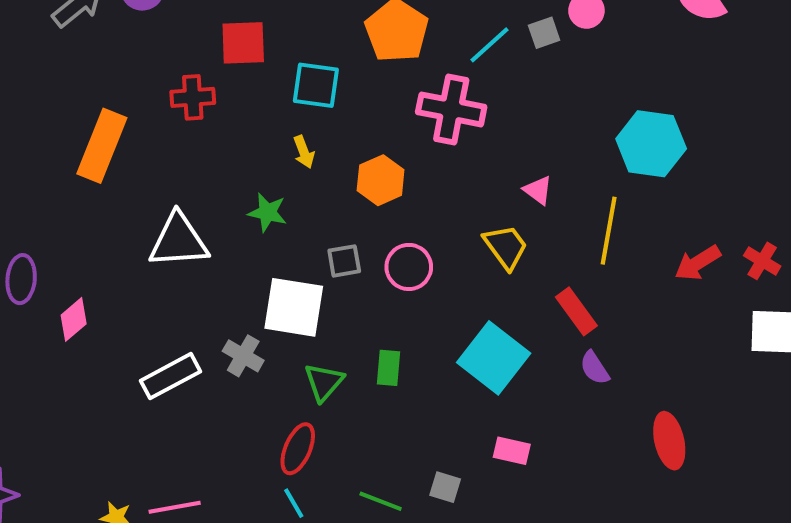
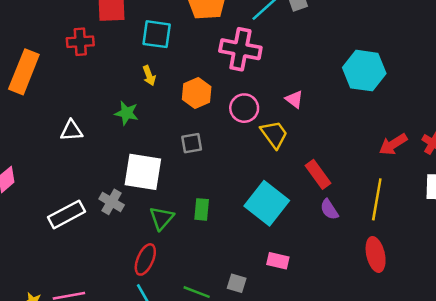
yellow line: (609, 231) -> (377, 199), moved
white triangle: (179, 241) -> (71, 131), size x0.6
gray square: (344, 261) -> (192, 143), moved
pink circle: (409, 267) -> (244, 108), moved

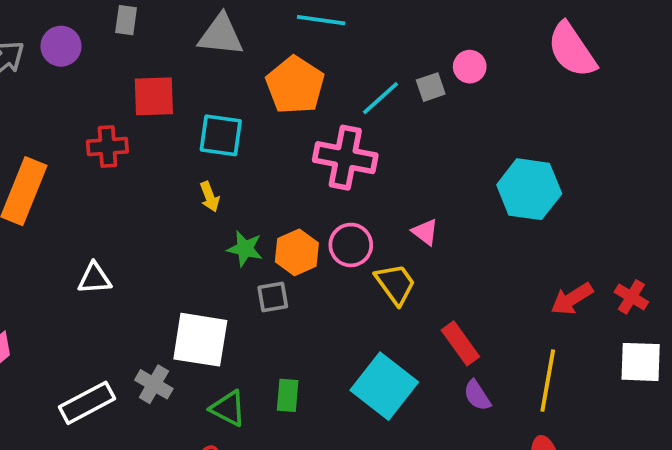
orange hexagon: (197, 93) -> (297, 252), moved
green star: (127, 113) -> (245, 249), moved
green triangle: (162, 218) -> (228, 408), turned -44

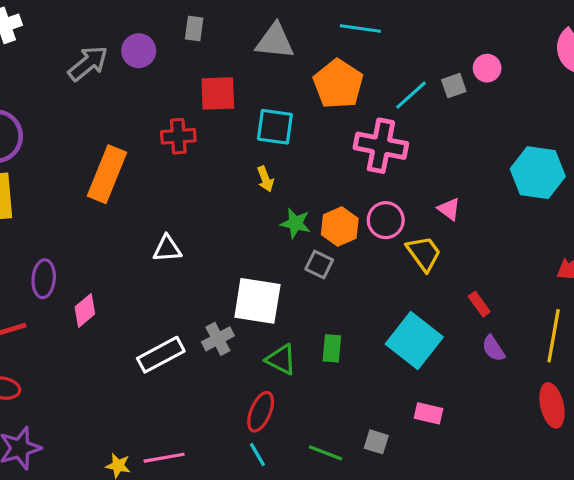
gray square: (273, 297) -> (319, 264), turned 36
red rectangle: (460, 343) -> (479, 304), size x0.7
gray cross: (154, 384) -> (218, 339), turned 32

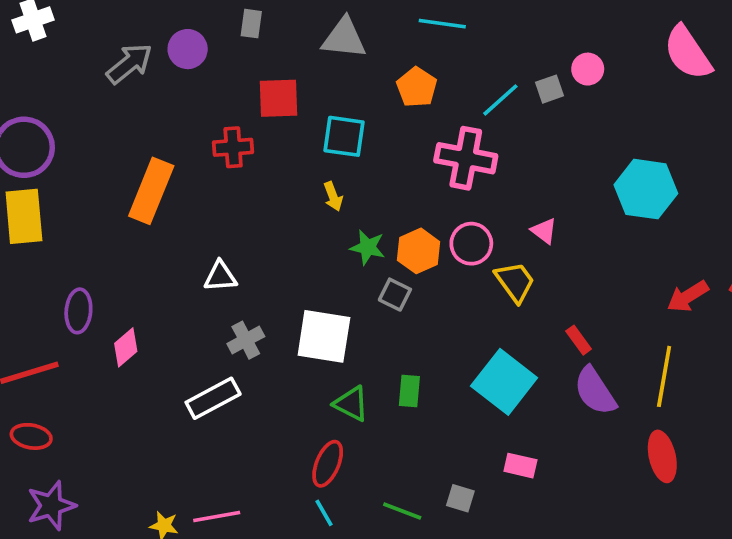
orange pentagon: (338, 84) -> (417, 87), size x0.7
gray cross: (218, 339) -> (246, 340), moved
purple semicircle: (493, 348) -> (595, 391), size x1.6

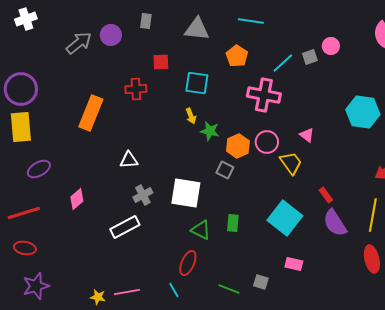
red square: (279, 98) -> (161, 62), size x0.7
green star: (368, 247) -> (210, 131), moved
purple ellipse: (78, 311) -> (39, 169), moved, turned 55
cyan line: (324, 513) -> (174, 290), moved

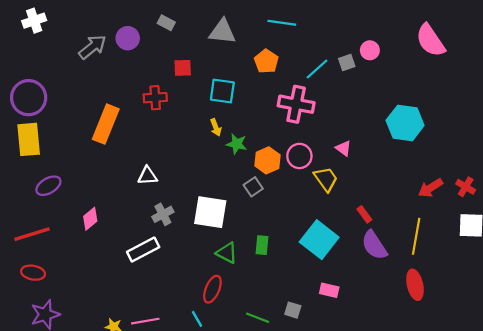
gray rectangle: (146, 21) -> (166, 23), turned -70
gray square: (225, 170) -> (253, 187), turned 30

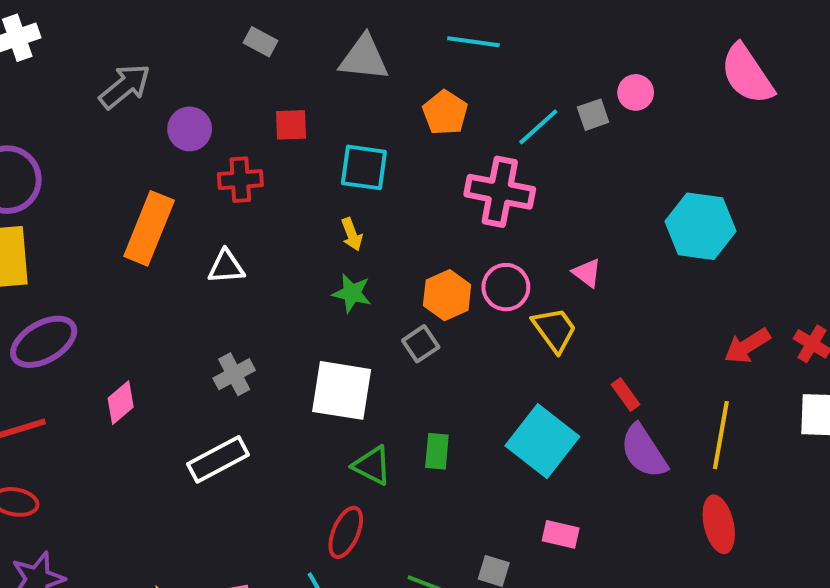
purple circle: (128, 38) -> (190, 129), moved
green star: (237, 144) -> (352, 293), moved
white triangle: (148, 176) -> (226, 267), moved
purple ellipse: (48, 186) -> (44, 342), size x1.4
gray cross: (163, 214) -> (234, 374), moved

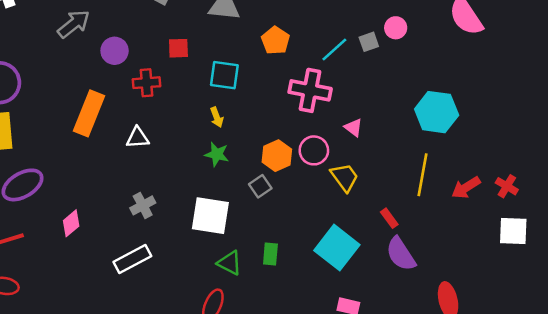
pink triangle: (587, 273) -> (353, 127), moved
yellow line: (721, 435) -> (423, 175), moved

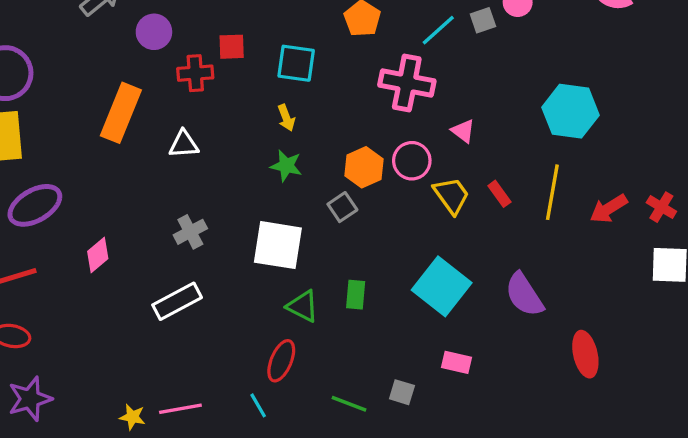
red square: (178, 48) -> (232, 47), moved
red rectangle: (389, 218) -> (499, 194), moved

